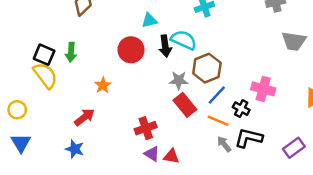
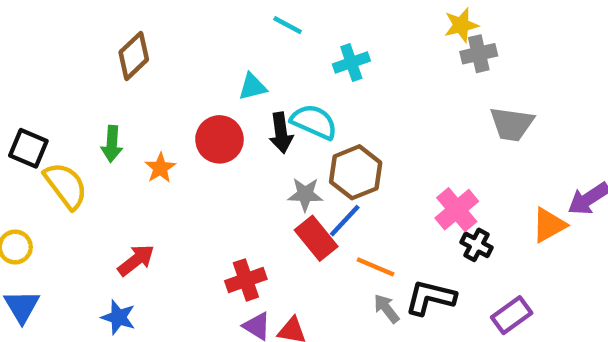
black square: (44, 55) -> (28, 148), moved
orange star: (103, 85) -> (160, 168), moved
pink cross: (263, 89) -> (457, 210), turned 35
blue line: (217, 95) -> (345, 221), moved
black cross: (241, 109) -> (477, 245), moved

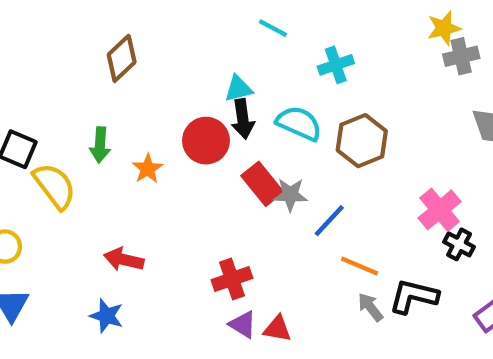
black arrow: (281, 133) -> (243, 119), moved
brown hexagon: (356, 172) -> (362, 141), moved
red rectangle: (316, 238) -> (262, 184), moved
red arrow: (136, 260) -> (124, 260), turned -129

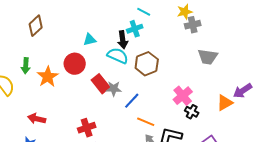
cyan line: (273, 28) -> (144, 12), moved
black arrow: (243, 119) -> (123, 40), moved
orange star: (148, 169) -> (48, 77), size x1.5

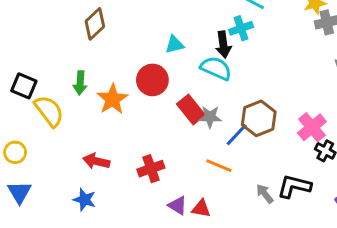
brown hexagon: (147, 64) -> (259, 118), moved
orange line: (146, 122) -> (219, 166), moved
red cross: (87, 128) -> (151, 169), moved

